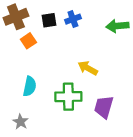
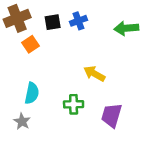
green cross: (68, 97) -> (74, 104), size x0.7
gray star: (21, 122) -> (22, 121), moved

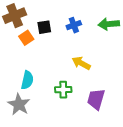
blue cross: (78, 21) -> (74, 25), moved
black square: (53, 22) -> (44, 27), moved
gray star: (22, 121) -> (19, 104), size x1.5

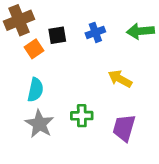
yellow arrow: (81, 63) -> (120, 79), moved
cyan semicircle: (27, 80) -> (35, 90), moved
gray star: (19, 104) -> (39, 124), moved

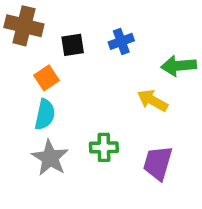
brown cross: (19, 20) -> (24, 26), turned 36
green arrow: (140, 31) -> (179, 66), moved
orange square: (34, 49) -> (47, 78), moved

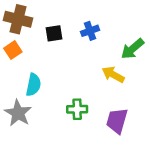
green arrow: (179, 66) -> (132, 49), turned -35
orange square: (47, 78) -> (13, 50), moved
gray star: (50, 158) -> (18, 113), moved

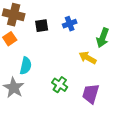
green arrow: (132, 49) -> (103, 38), turned -30
green cross: (77, 109) -> (60, 85), turned 35

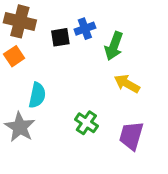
blue cross: (70, 24) -> (85, 29), moved
green arrow: (103, 38) -> (114, 46), moved

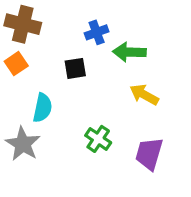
black square: (60, 37) -> (75, 68), moved
green arrow: (114, 46) -> (129, 52), turned 72

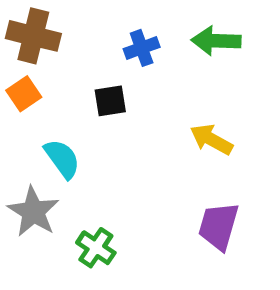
green arrow: (129, 52) -> (216, 41), moved
cyan semicircle: (42, 108) -> (62, 159), turned -48
green cross: (98, 139) -> (96, 248), moved

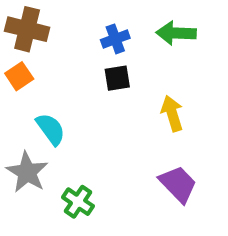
black square: (110, 101) -> (117, 78), moved
yellow arrow: (211, 139) -> (172, 113), turned 44
purple trapezoid: (219, 226) -> (178, 184), turned 120

